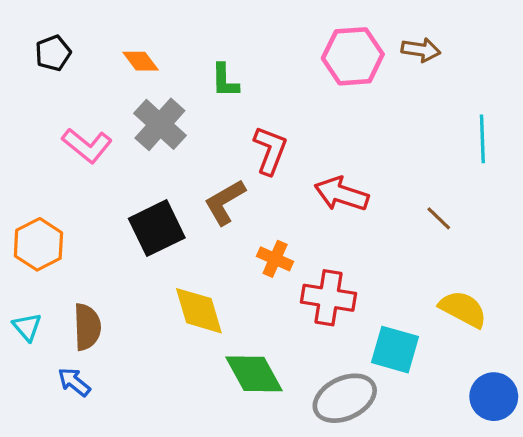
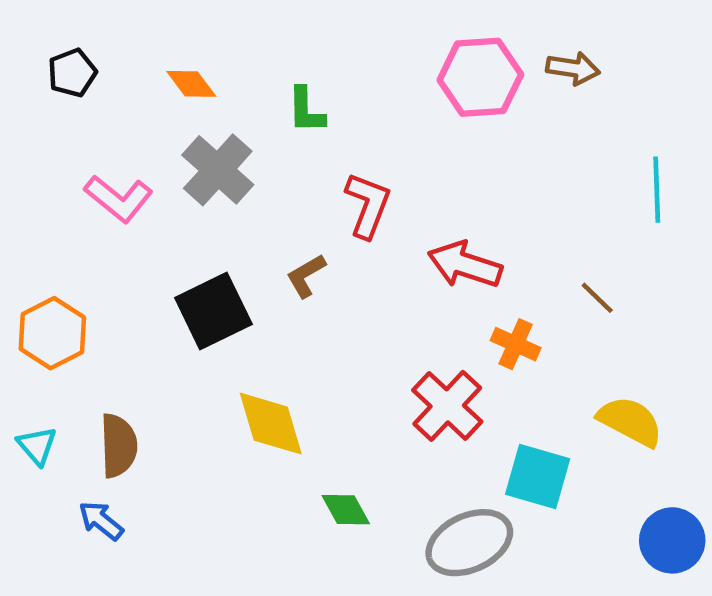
brown L-shape: (225, 202) -> (306, 276), size x0.7
orange cross: (275, 259) -> (516, 344), moved
red cross: (328, 298) -> (447, 406), turned 34
green diamond: (254, 374) -> (346, 510), size x0.6

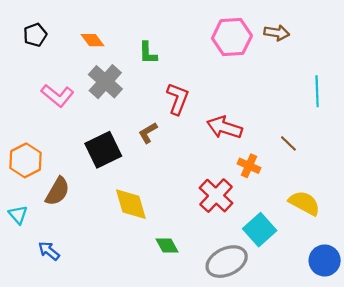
brown semicircle: (119, 446) -> (57, 191), moved, turned 32
cyan square: (538, 476) -> (260, 230), turned 32

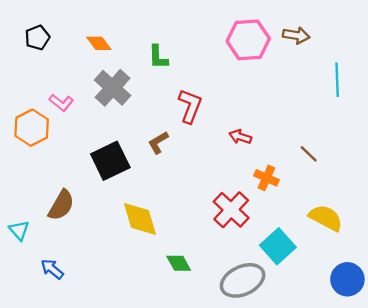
cyan line: (317, 91) -> (337, 80), moved
pink L-shape: (57, 96) -> (61, 103), size x0.7
red arrow: (225, 127) -> (240, 137), size x0.6
orange hexagon: (25, 160) -> (32, 128), moved

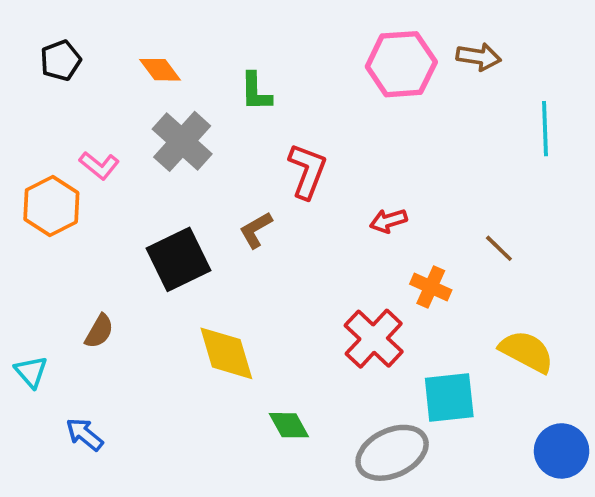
red arrow: (240, 137) -> (388, 221), turned -35
brown semicircle: (61, 205) -> (99, 331), size x0.7
cyan square: (278, 246) -> (449, 398), turned 36

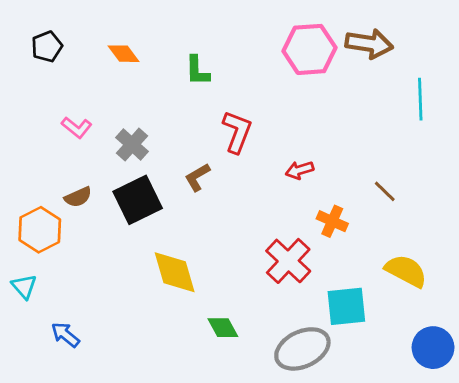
brown arrow: (479, 57) -> (369, 44), size x1.4
gray cross: (182, 141) -> (132, 145), moved, size x0.7
orange hexagon: (51, 206) -> (40, 230), moved
brown semicircle: (99, 331) -> (78, 197), moved, turned 36

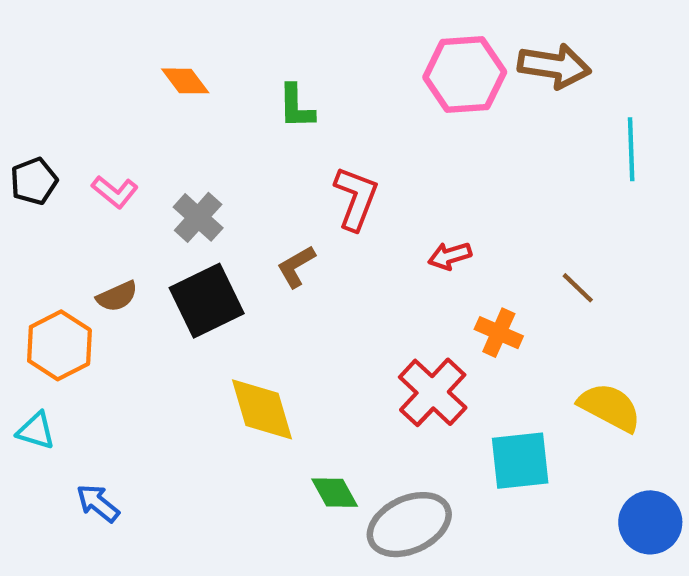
black pentagon: (47, 47) -> (34, 181), moved
cyan triangle: (24, 286) -> (36, 431), turned -32
gray ellipse: (302, 349) -> (409, 525), moved

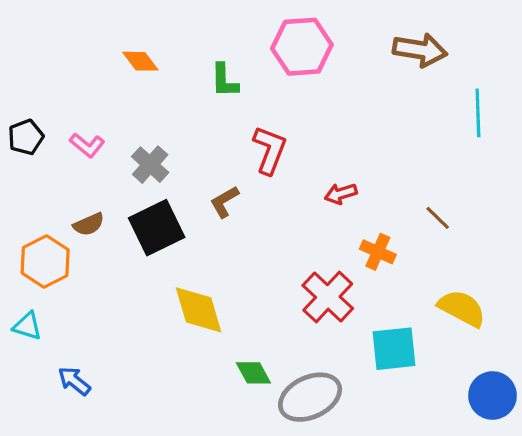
pink hexagon: (465, 75) -> (302, 47), moved

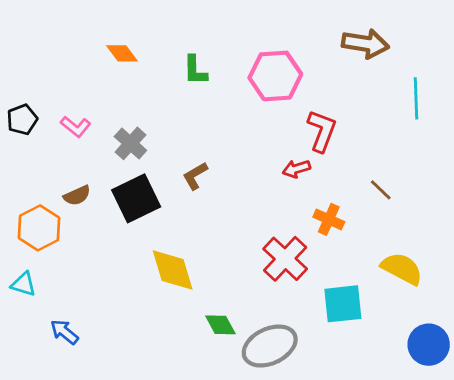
pink hexagon: (302, 47) -> (275, 76), moved
red L-shape: (270, 150) -> (322, 131), moved

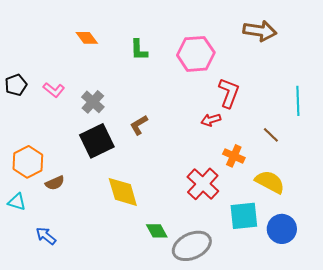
cyan line: (416, 98) -> (298, 101), moved
brown semicircle: (77, 195) -> (55, 183), moved
yellow semicircle: (402, 269) -> (270, 182), moved
blue circle: (429, 345) -> (282, 229), moved

